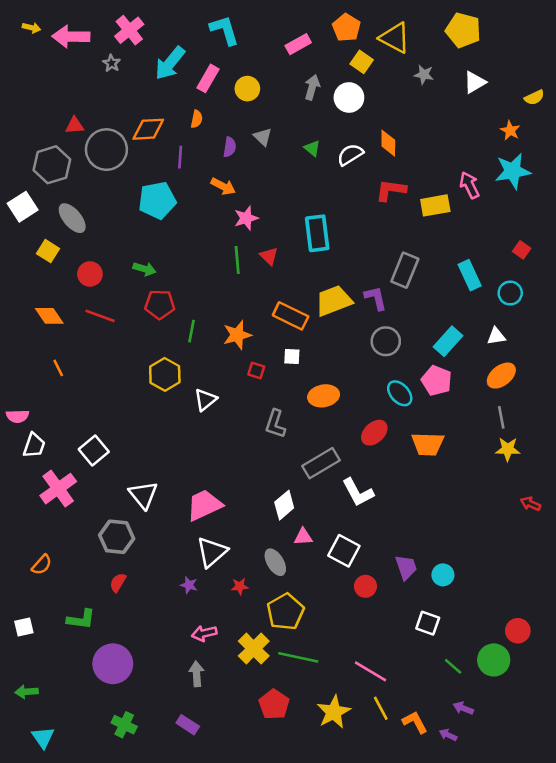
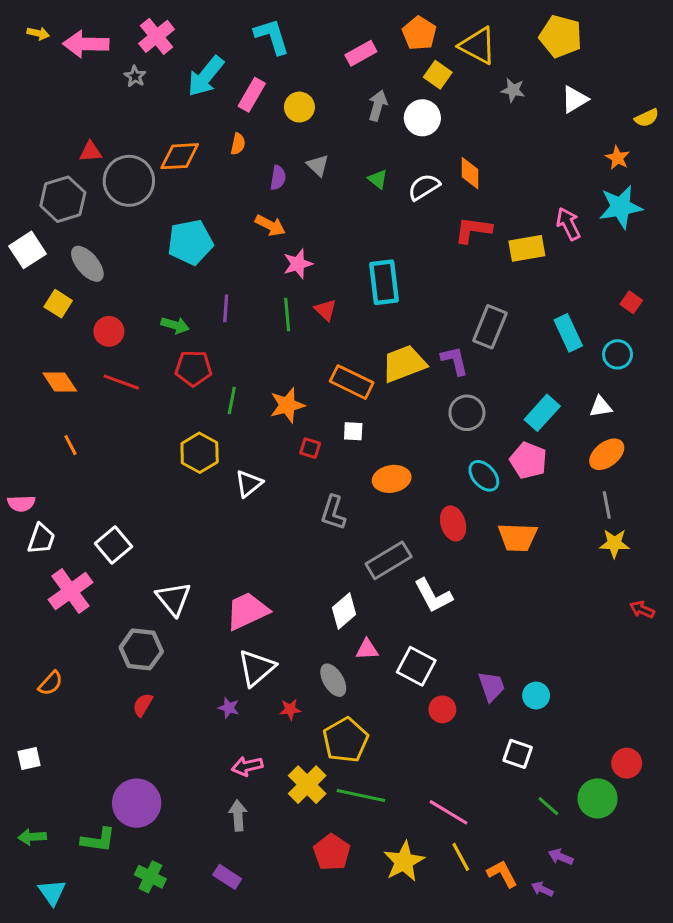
purple line: (180, 157) -> (226, 308), moved
red ellipse: (374, 433) -> (453, 523), turned -64
green L-shape: (81, 619) -> (98, 840), moved

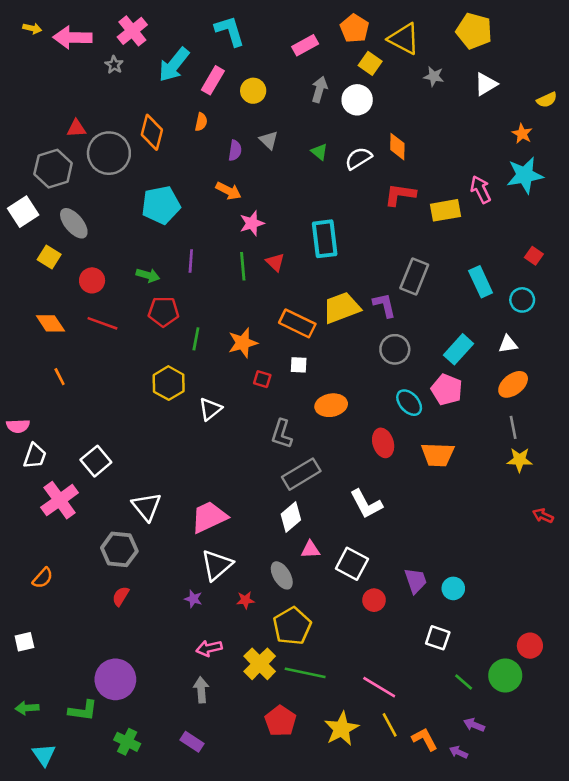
orange diamond: (180, 156) -> (152, 132), turned -72
gray rectangle: (389, 560) -> (301, 474), moved

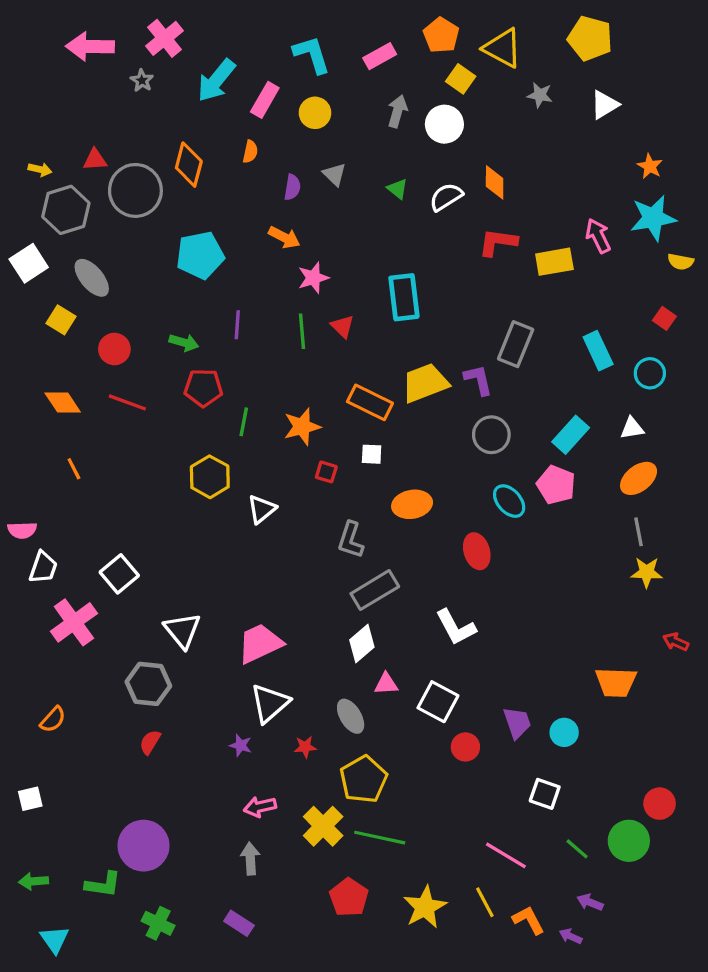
yellow arrow: (32, 28) -> (40, 169), moved
cyan L-shape: (230, 31) -> (312, 55), moved
yellow semicircle: (547, 100) -> (681, 262), moved, turned 36
orange trapezoid: (438, 455) -> (616, 682), moved
pink line: (379, 687) -> (506, 855), moved

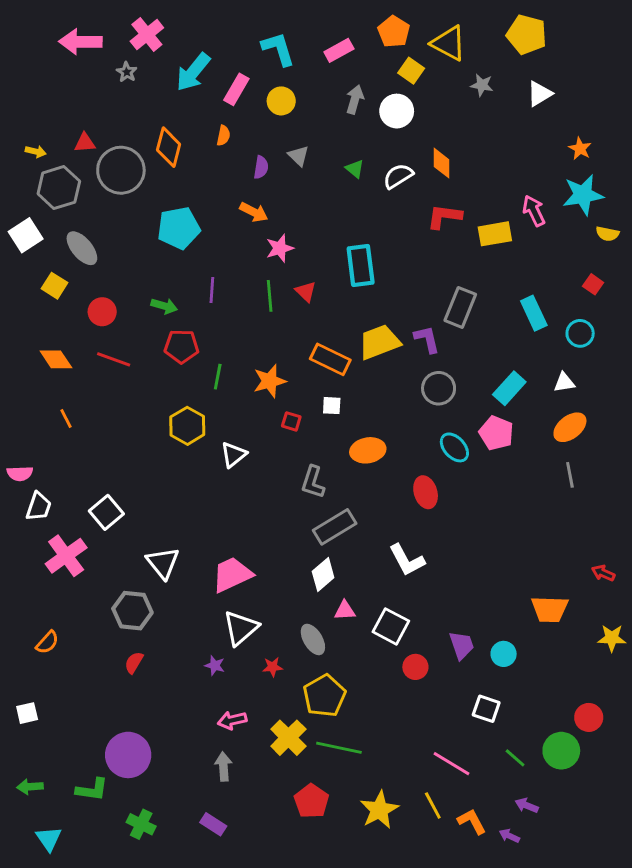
yellow star: (647, 572) -> (612, 638), moved

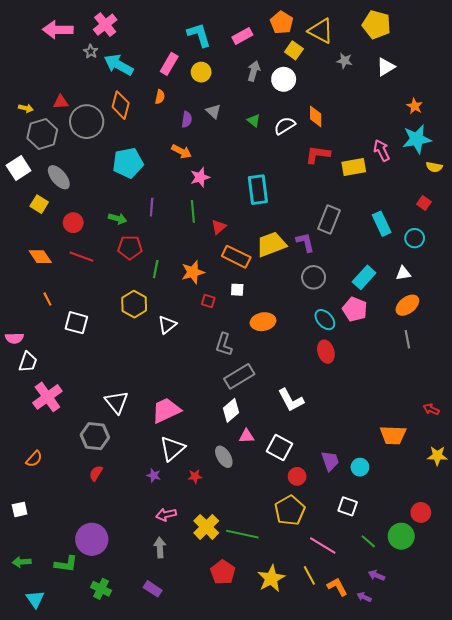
cyan arrow: (193, 72) -> (119, 65), moved, turned 80
red triangle: (306, 292) -> (219, 227), moved, turned 35
red ellipse: (426, 492) -> (326, 352), moved
white square: (106, 512) -> (76, 323), moved, turned -35
yellow pentagon: (324, 696) -> (290, 510), moved

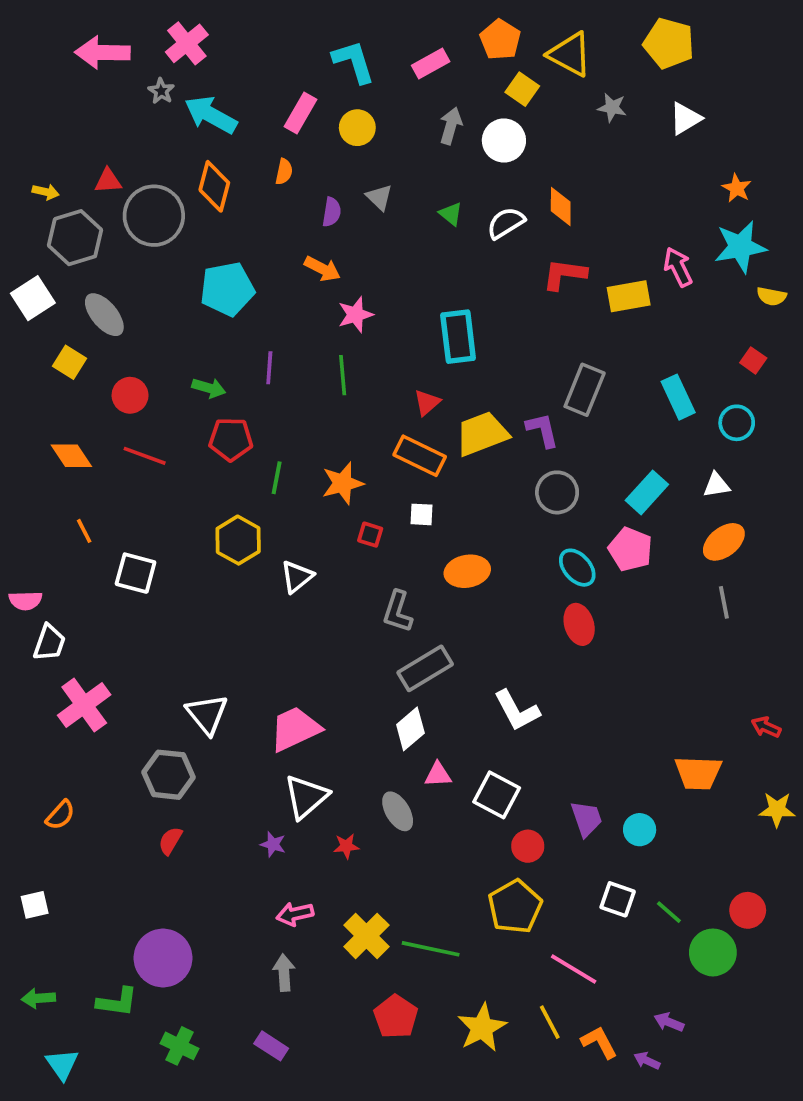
red triangle: (219, 227) -> (427, 403), moved
green line: (368, 541) -> (669, 912), moved

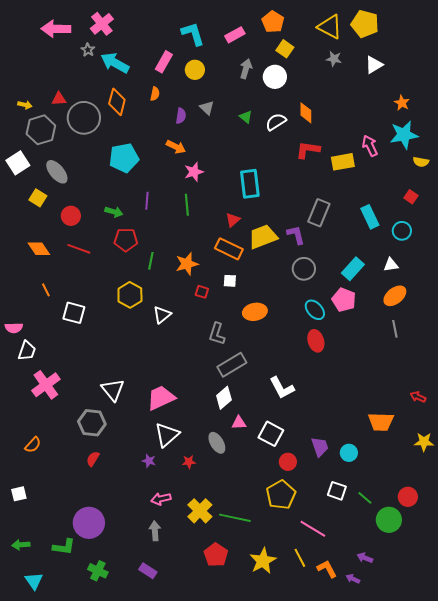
yellow triangle: (570, 54) -> (330, 27), moved

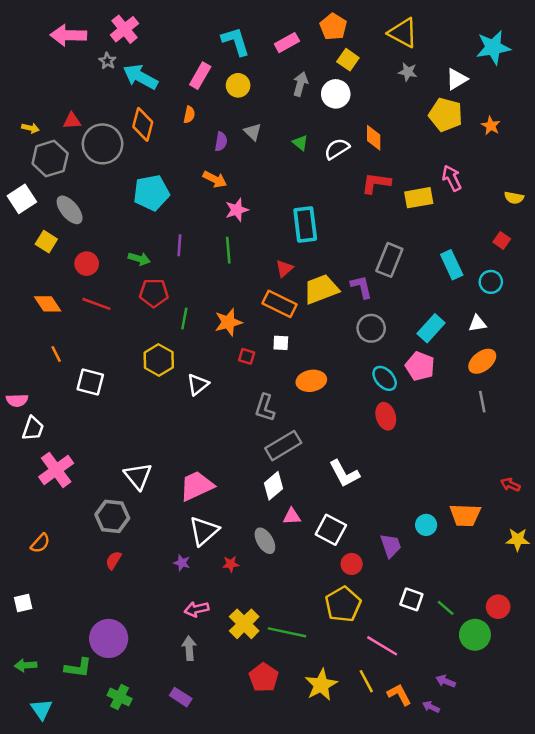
yellow pentagon: (365, 24) -> (446, 115), moved
cyan star: (404, 135) -> (493, 47), moved
cyan circle: (349, 453) -> (426, 525), moved

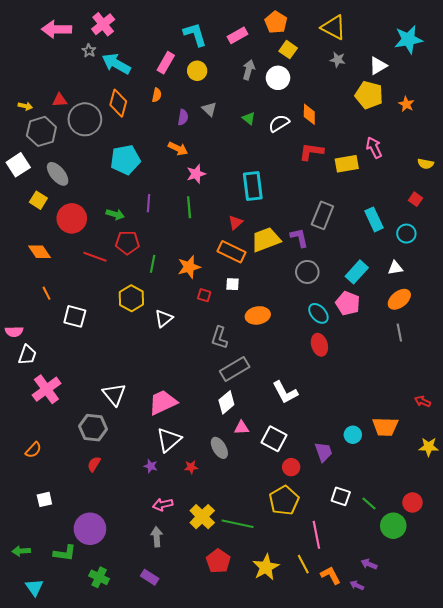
red circle: (87, 264) -> (72, 218), size x1.5
red line: (96, 304) -> (95, 257), moved
white square: (23, 603) -> (44, 499), moved
pink line: (382, 646) -> (316, 535), turned 48

